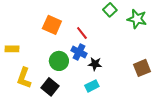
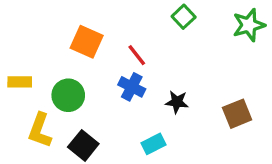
green star: (137, 19) -> (249, 25), moved, turned -30
green circle: (59, 61) -> (68, 95), moved
black star: (95, 64) -> (177, 102), moved

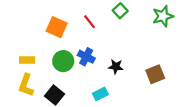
red line: (137, 55) -> (90, 22), moved
yellow rectangle: (20, 82) -> (27, 60), moved
green circle: (68, 95) -> (63, 61), moved

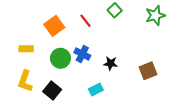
orange square: (57, 27) -> (54, 26), turned 30
yellow rectangle: (27, 60) -> (26, 49), moved

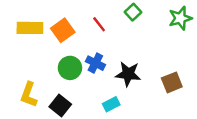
yellow rectangle: (26, 49) -> (30, 28), moved, size x1.5
black star: (110, 63) -> (128, 74), size x1.5

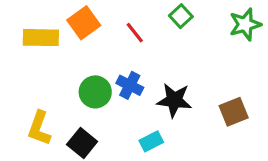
orange square: (63, 30) -> (84, 23), moved

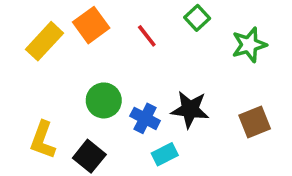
green star: (245, 24) -> (249, 45), moved
yellow rectangle: (41, 38) -> (44, 41), turned -48
blue cross: (130, 85) -> (145, 118), moved

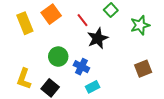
yellow rectangle: (44, 41) -> (25, 23), turned -65
black star: (190, 109) -> (98, 38), moved, turned -30

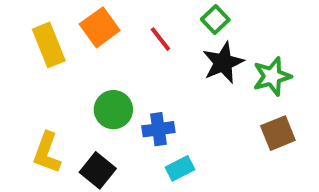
green star: (140, 25) -> (272, 76), moved
black star: (98, 38) -> (223, 63), moved
blue cross: (81, 67) -> (158, 129), turned -35

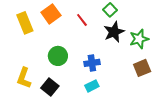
blue cross: (158, 129) -> (92, 63), moved

